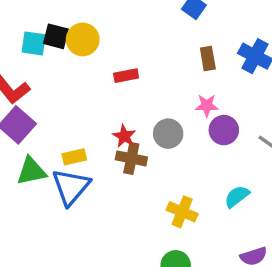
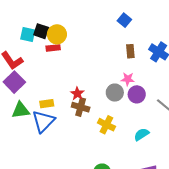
red rectangle: (126, 76) -> (53, 48), moved
gray circle: (168, 134) -> (115, 93), moved
yellow cross: (182, 212) -> (106, 125), moved

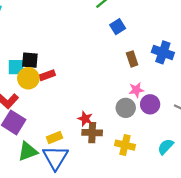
blue square: (124, 20) -> (118, 27), turned 32
yellow circle: (57, 34) -> (28, 78), moved

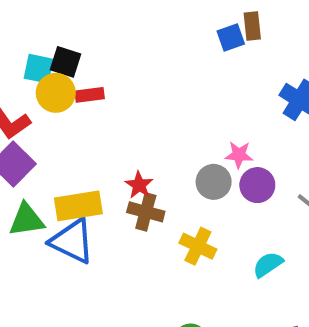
brown rectangle: (132, 59) -> (252, 26), moved
yellow rectangle: (54, 137) -> (78, 206), size x1.6
blue triangle: (55, 158) -> (72, 241), turned -48

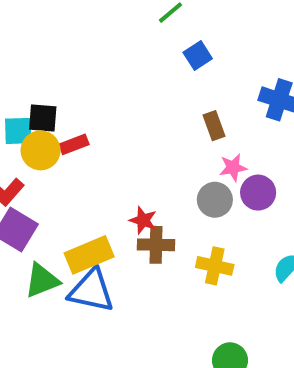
brown rectangle: (252, 26) -> (214, 126), moved

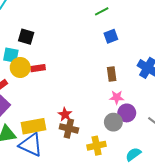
black square: (43, 118) -> (26, 37), moved
gray circle: (215, 200) -> (113, 122), moved
yellow cross: (215, 266) -> (97, 146), turned -36

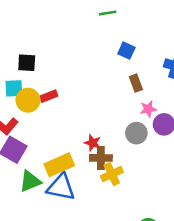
green line: (102, 11) -> (108, 13), turned 32
blue square: (111, 36) -> (126, 51), moved, turned -32
gray circle: (113, 122) -> (136, 133), moved
yellow cross: (97, 146) -> (112, 174), moved

